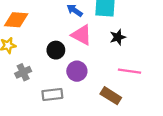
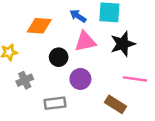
orange diamond: (16, 20) -> (39, 26), moved
pink triangle: (82, 35) -> (85, 41), turned -40
black star: (118, 37) -> (123, 44), size x1.5

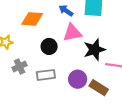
black star: (123, 44) -> (94, 50), moved
purple circle: (80, 79) -> (78, 79), moved
gray rectangle: (55, 103) -> (46, 75), moved

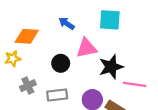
blue arrow: (66, 11) -> (67, 23), moved
orange diamond: (32, 19) -> (27, 36), moved

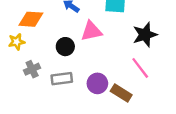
black star: (111, 67) -> (145, 35), moved
pink line: (135, 84) -> (140, 68), turned 45

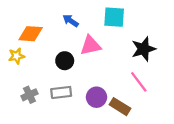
gray cross: (32, 69) -> (29, 95), moved

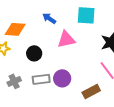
black circle: (65, 61) -> (34, 53), moved
purple circle: (96, 97) -> (62, 78), moved
brown rectangle: (120, 107) -> (91, 91), turned -60

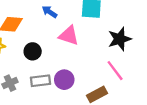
pink triangle: (66, 39) -> (69, 36), turned 30

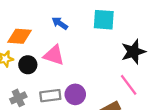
pink triangle: (69, 36) -> (54, 55), moved
black circle: (33, 51) -> (28, 65), moved

